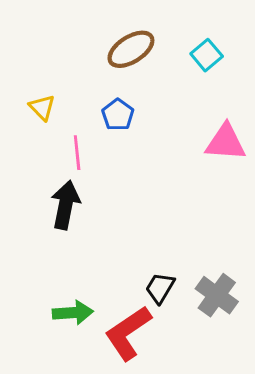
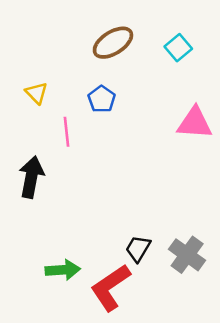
black arrow: (65, 205) -> (31, 177), moved

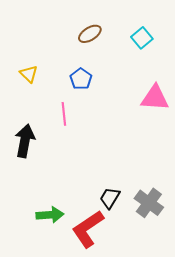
brown ellipse: (113, 43) -> (90, 34), size x0.7
pink line: (67, 132) -> (64, 114), moved

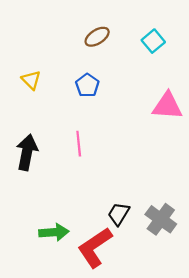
pink line: (64, 114) -> (79, 144), moved

